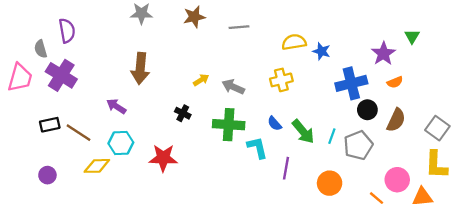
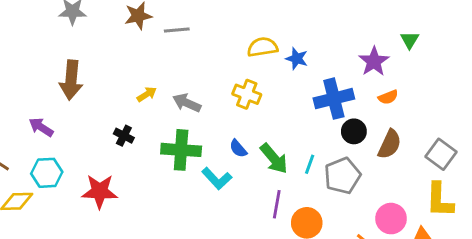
gray line: (239, 27) -> (177, 30), moved
yellow cross: (281, 80) -> (247, 94), turned 35
cyan L-shape: (257, 148) -> (217, 179), turned 150
purple line: (286, 168) -> (277, 204), moved

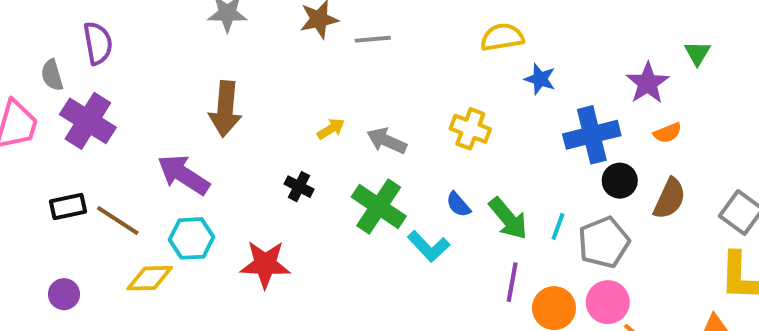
yellow semicircle: (262, 47) -> (502, 37), moved
purple arrow: (41, 127) -> (183, 175), size x1.5
green cross: (181, 150) -> (379, 207), turned 30
pink circle: (391, 219) -> (608, 302), moved

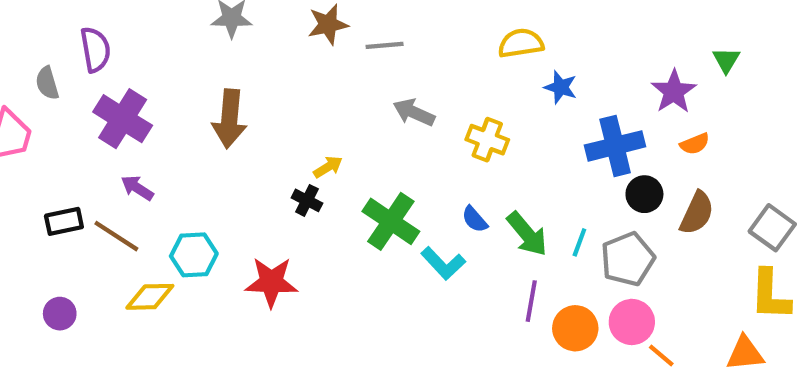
purple cross: (88, 121) -> (123, 119), moved
yellow arrow: (331, 129) -> (328, 167), moved
gray arrow: (387, 141) -> (414, 112), moved
purple arrow: (183, 175) -> (137, 188), moved, size x0.6

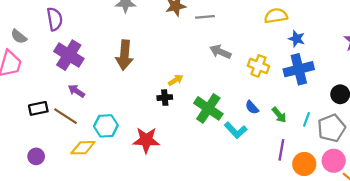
gray semicircle: (47, 83) -> (19, 36), moved, turned -35
blue cross: (615, 146) -> (299, 69), moved
black cross: (307, 200) -> (165, 98), turned -32
green arrow: (527, 234) -> (279, 115), size x0.7

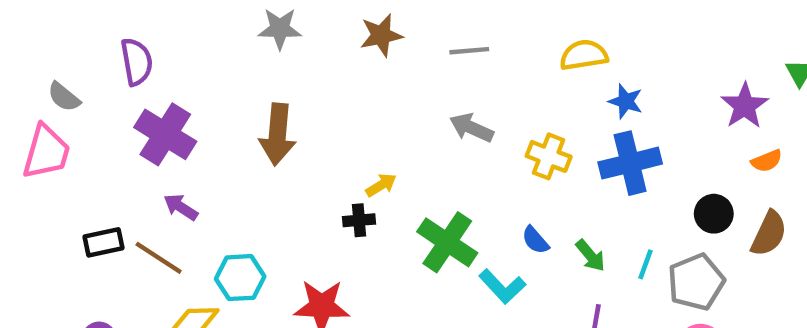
gray line: (205, 17) -> (469, 51), moved

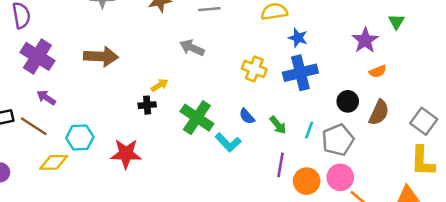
gray arrow: (471, 128) -> (192, 48), moved
brown arrow: (278, 134) -> (101, 56), turned -92

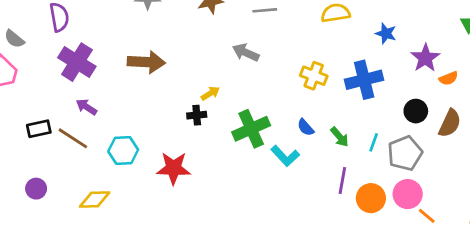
blue star: (298, 38) -> (386, 33), moved
purple star: (365, 40) -> (425, 58), moved
green cross: (197, 118) -> (251, 129), turned 32
yellow diamond: (54, 162) -> (95, 200), moved

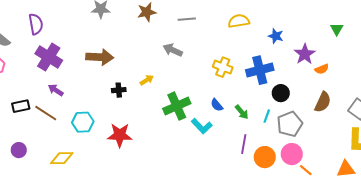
black circle: (416, 111) -> (281, 93), moved
black cross: (197, 115) -> (119, 90), moved

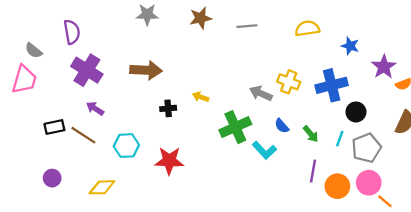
gray arrow: (173, 50) -> (261, 93), moved
yellow arrow: (147, 80) -> (201, 97), turned -128

